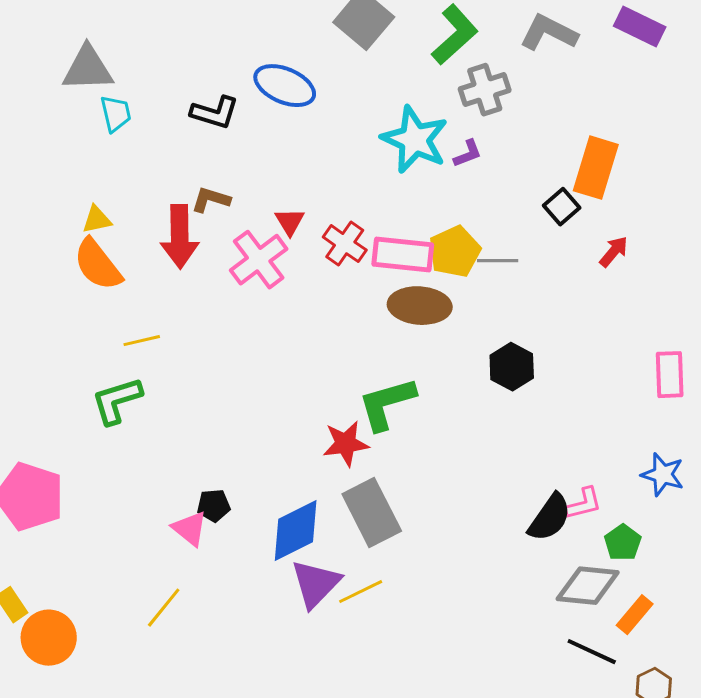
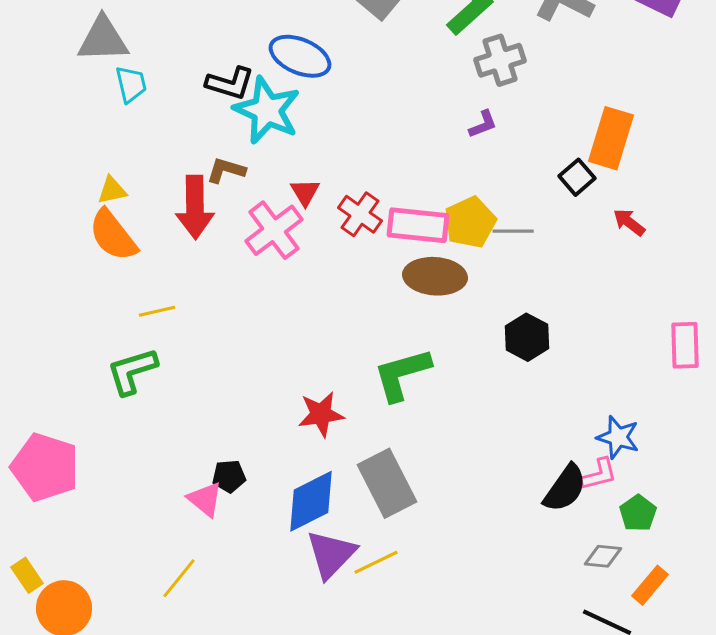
cyan star: (415, 140) -> (267, 110), moved
red arrow: (614, 252) -> (629, 222), turned -92
red star: (346, 444) -> (321, 414), moved
blue star: (663, 475) -> (618, 437), moved
gray diamond: (588, 586) -> (603, 556), size x0.6

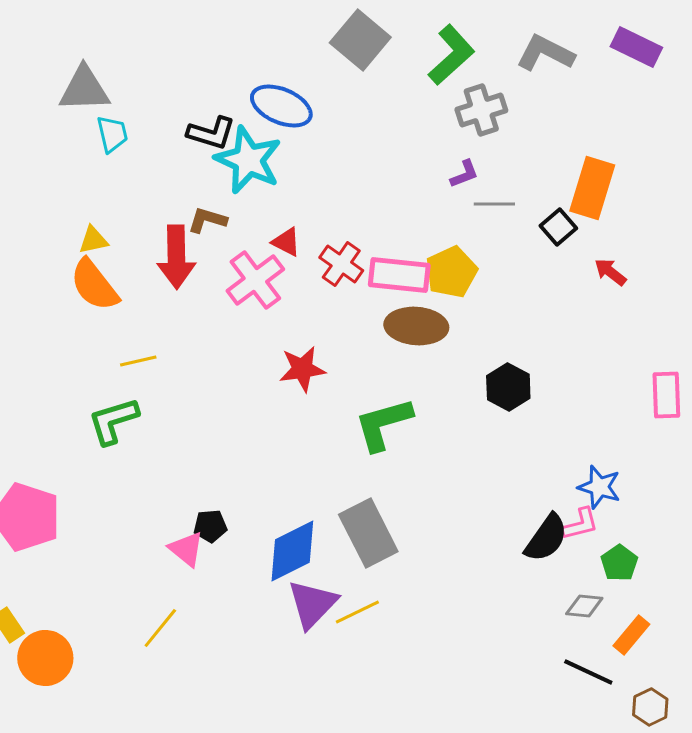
red triangle: (305, 192) -> (286, 242), turned -32
gray line: (513, 231) -> (494, 204), moved
red star: (321, 414) -> (302, 369), moved

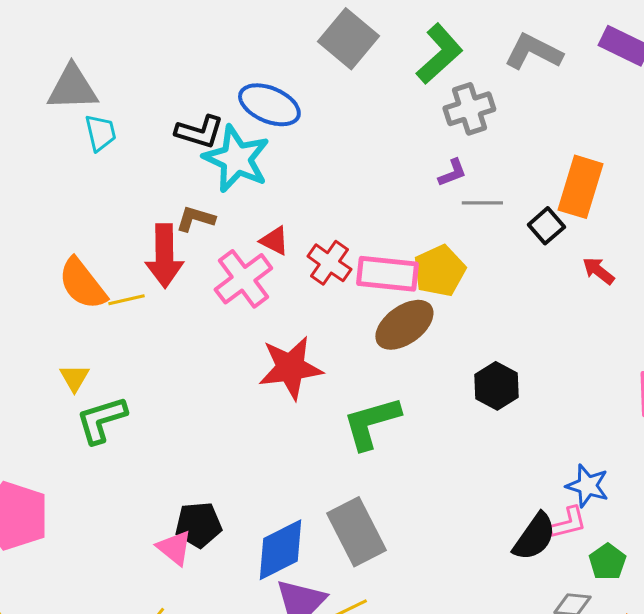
yellow triangle: (93, 240) -> (74, 378), moved, turned -48
brown ellipse: (416, 326) -> (404, 325), turned -40
yellow line: (138, 361) -> (126, 300), moved
red star: (302, 369) -> (290, 368), size x1.4
black pentagon: (210, 526) -> (198, 525), size x1.4

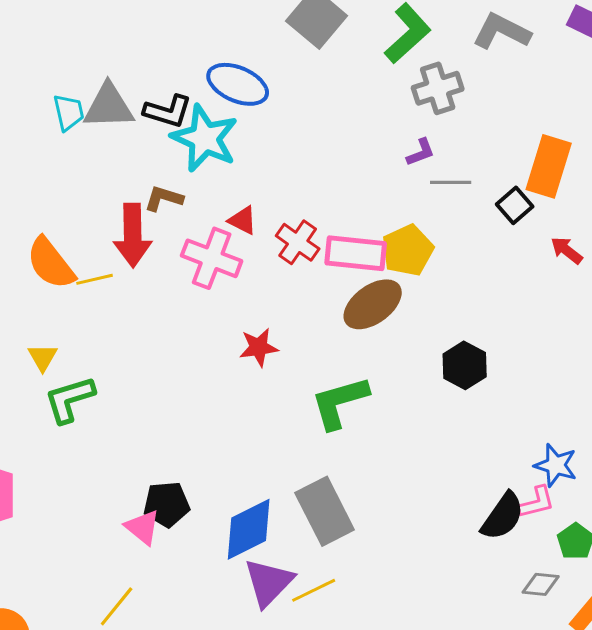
gray triangle: (72, 88) -> (109, 106), moved
pink cross: (243, 279) -> (212, 258), turned -32
red star: (290, 368) -> (259, 347), size x0.6

